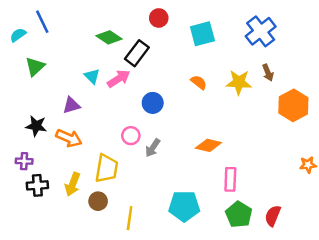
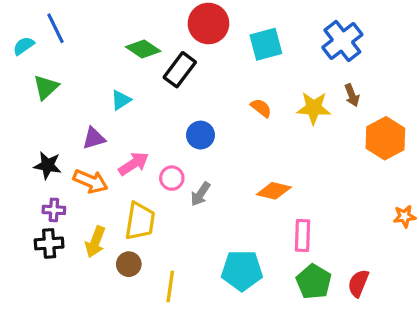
red circle: (159, 18) -> (208, 23), size x1.6
cyan triangle: (92, 76) -> (121, 100), turned 42
pink arrow: (119, 79) -> (134, 164), moved
purple cross: (24, 161) -> (54, 210), moved

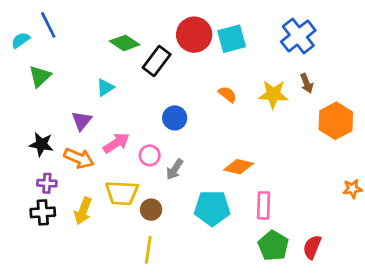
red circle: (208, 23) -> (194, 35), moved
purple triangle: (94, 138) -> (82, 121), turned -35
yellow trapezoid: (140, 221) -> (122, 193), turned 84
brown circle: (129, 264) -> (151, 210), moved
cyan pentagon: (242, 271) -> (212, 208), moved

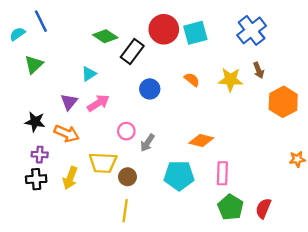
blue circle: (175, 118) -> (150, 89), moved
pink arrow: (116, 143) -> (98, 103), moved

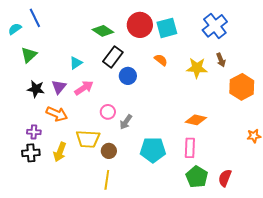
green diamond: (105, 36) -> (103, 31), moved
black rectangle: (132, 52) -> (113, 57), moved
orange semicircle: (192, 80) -> (161, 60), moved
black star: (35, 122) -> (36, 89), moved
orange diamond: (201, 140) -> (196, 120), moved

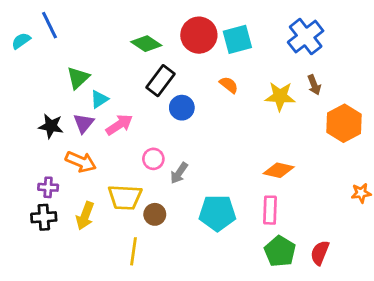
green triangle: (29, 55) -> (78, 78), moved
cyan triangle: (76, 63) -> (99, 99), moved
yellow line: (107, 180) -> (133, 251), moved

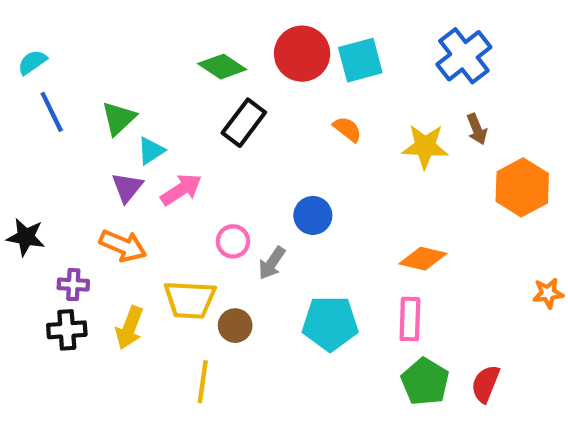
blue line: (50, 25) -> (52, 112), moved
blue circle: (182, 108) -> (313, 215), moved
black star: (51, 126) -> (26, 237), moved

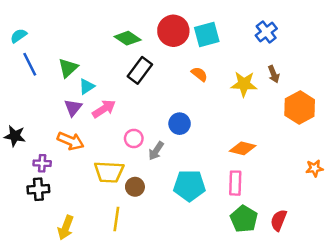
blue cross: (464, 56) -> (266, 32), size x0.7
yellow arrow: (129, 328) -> (66, 228), moved

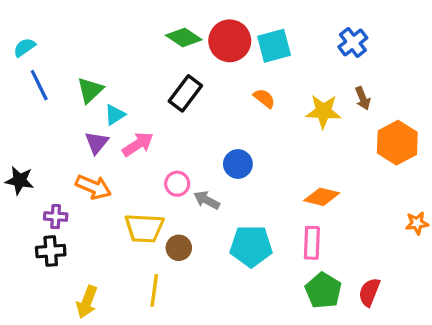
green diamond: (128, 38) -> (184, 38), moved
gray arrow: (156, 151) -> (207, 200), turned 84

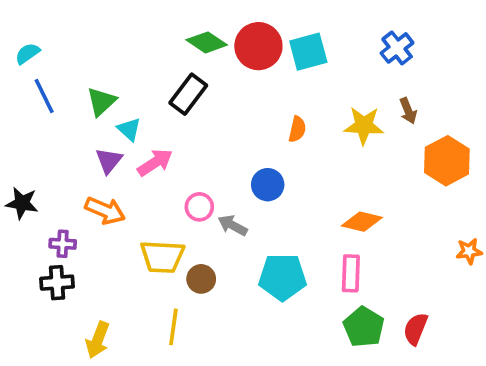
black rectangle: (185, 93) -> (188, 94), moved
orange semicircle: (264, 98) -> (297, 129), moved, turned 65
cyan triangle: (115, 115) -> (129, 129), turned -45

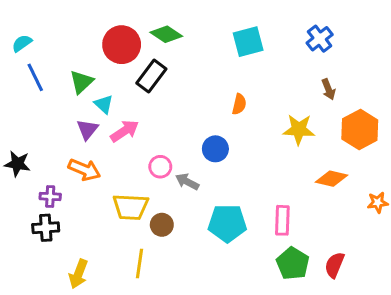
red circle: (258, 46) -> (122, 45), moved
yellow star: (364, 126) -> (299, 130), moved
orange diamond: (362, 222) -> (332, 179), moved

